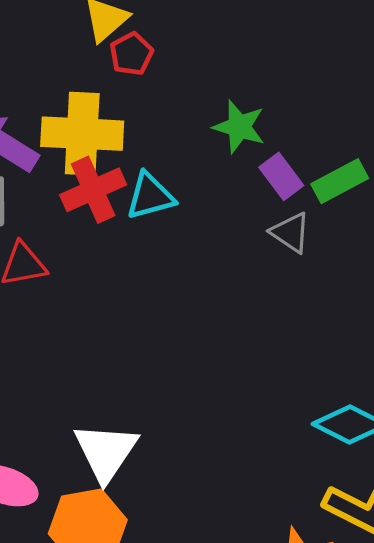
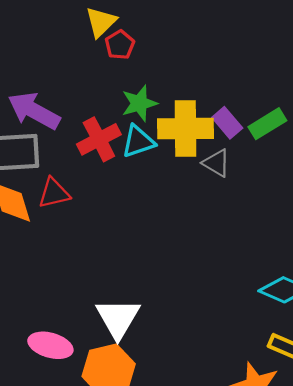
green star: (239, 127) -> (139, 103), moved, turned -30
yellow cross: (82, 134) -> (186, 129), moved
gray triangle: (291, 233) -> (216, 163), moved

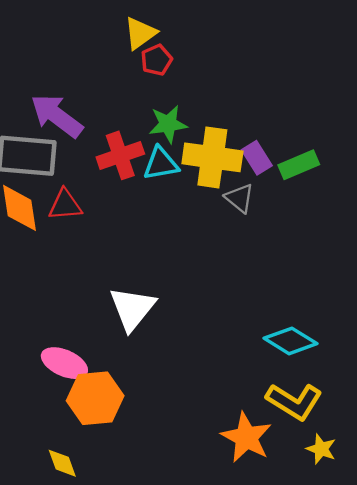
white triangle: (118, 318) -> (132, 308), moved
pink ellipse: (50, 345) -> (64, 363), moved

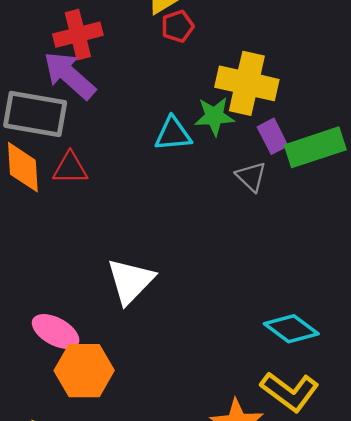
green star: (168, 124) -> (214, 116), moved
red cross: (120, 155) -> (78, 35), moved
yellow cross: (212, 157) -> (247, 83), moved
green rectangle: (299, 165) -> (315, 147), size x1.4

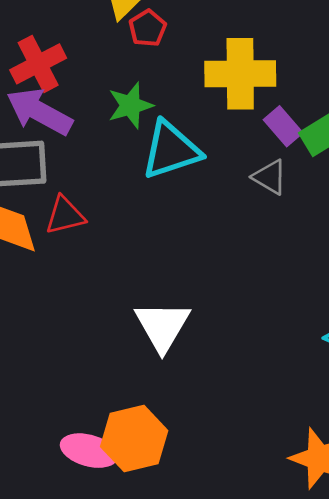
green star: (214, 116) -> (130, 105), moved
cyan triangle: (173, 134) -> (171, 150), size x1.4
pink ellipse: (56, 332) -> (89, 451), moved

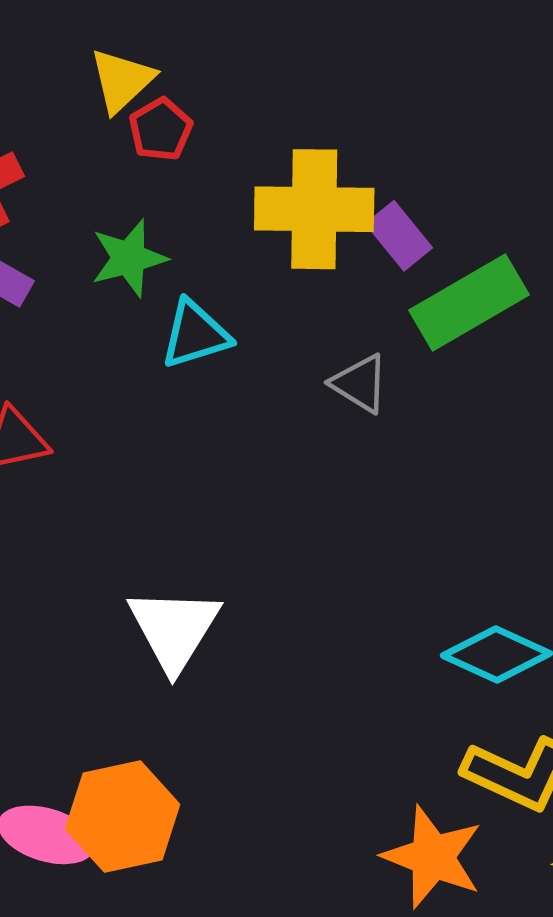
purple rectangle: (283, 126) -> (399, 236), moved
cyan triangle: (171, 150) -> (195, 334), size x0.7

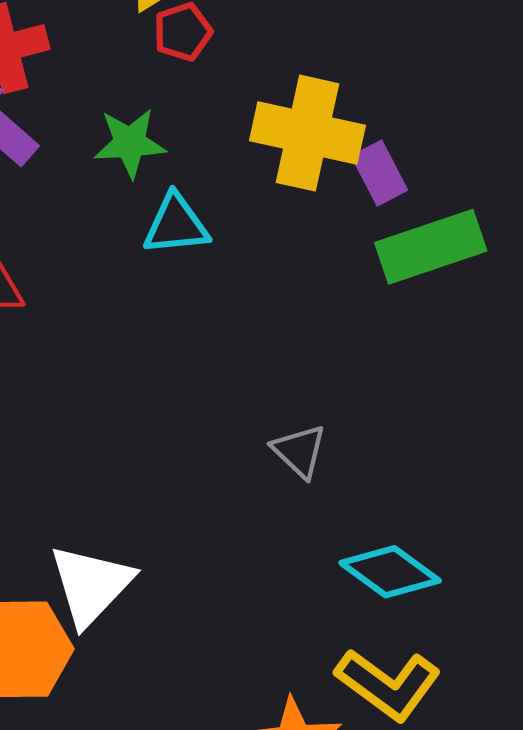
gray triangle: (360, 383) -> (299, 451), moved
white triangle: (174, 629) -> (91, 585), moved

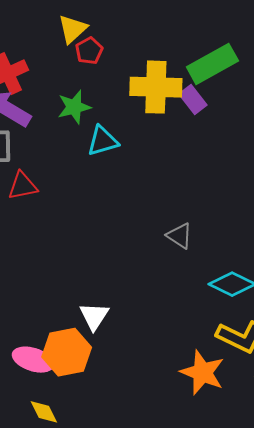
green rectangle: (431, 247) -> (212, 64), moved
white triangle: (91, 585) -> (94, 316), size x0.7

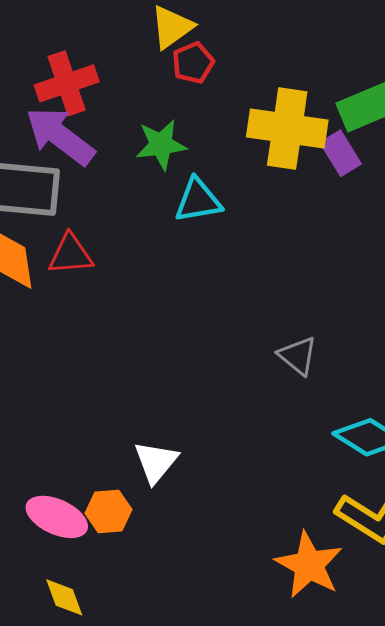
orange hexagon: (67, 352) -> (108, 511), size x0.6

